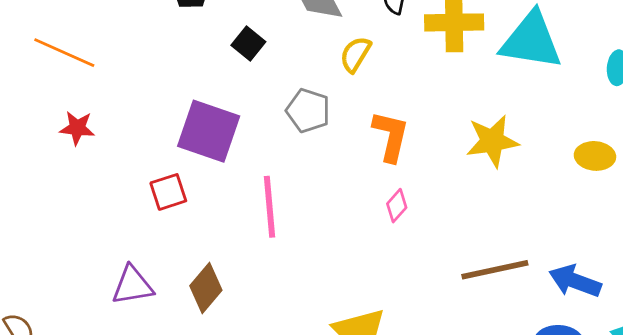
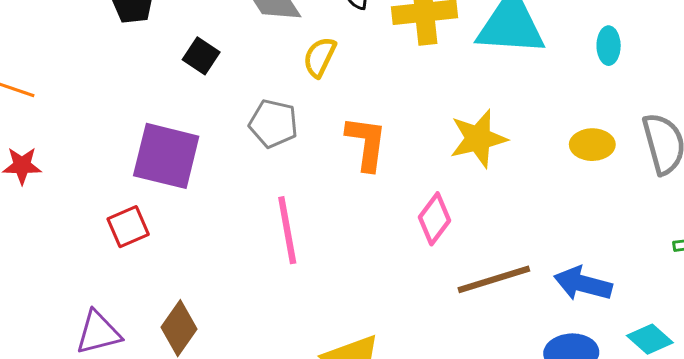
pink diamond: (397, 206) -> (434, 219), moved, size x1.4
pink line: (270, 207) -> (287, 230), moved

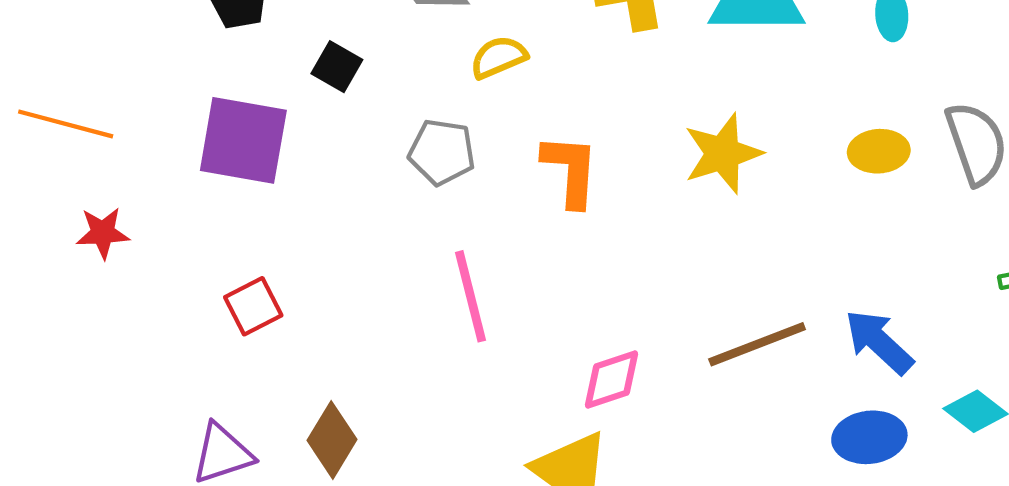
yellow semicircle: (320, 57) -> (499, 57), turned 45
purple square: (166, 156) -> (243, 140), moved
pink diamond: (434, 219) -> (612, 379), moved, turned 39
blue arrow: (583, 284) -> (879, 342), turned 32

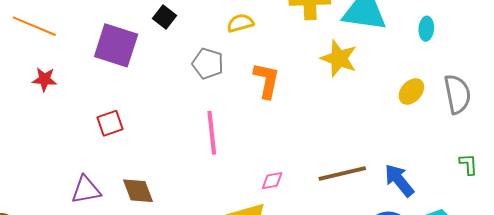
yellow ellipse: (879, 151) -> (411, 91), turned -52
yellow star: (723, 154) -> (339, 58), moved, turned 30
pink diamond: (612, 379) -> (272, 181), size x0.7
brown diamond: (332, 440) -> (138, 191), turned -60

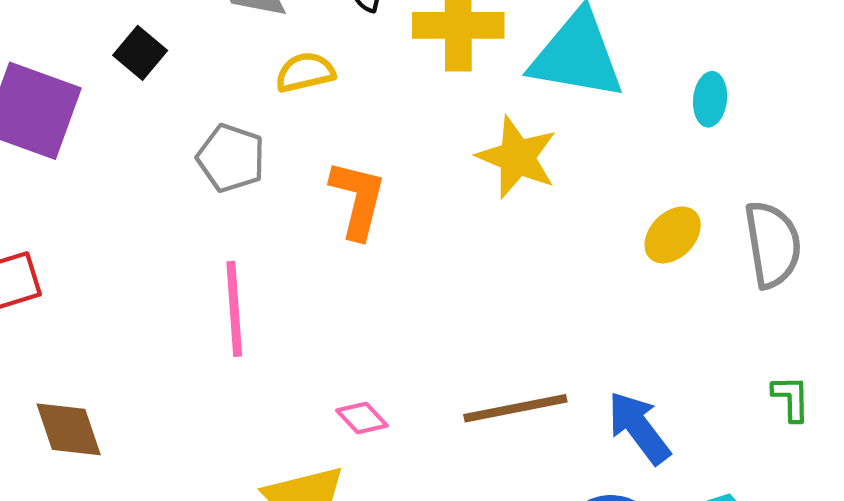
pink diamond: (272, 181) -> (362, 418), turned 55

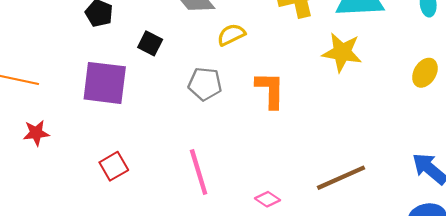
pink line: (234, 309) -> (199, 172), moved
brown line: (515, 408) -> (341, 178), moved
pink diamond: (362, 418) -> (268, 199), moved

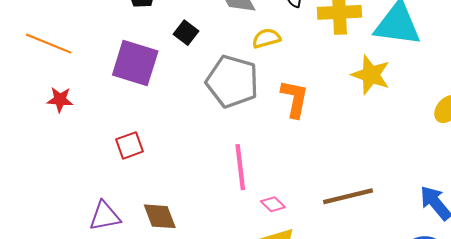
gray pentagon: (205, 84) -> (232, 81), size x1.6
pink line: (199, 172) -> (240, 167), moved

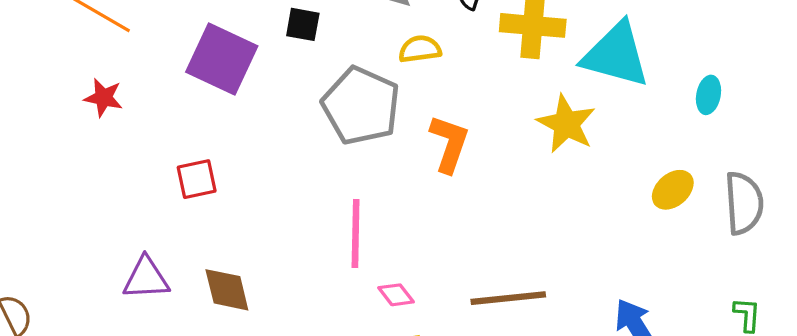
black square: (186, 33) -> (303, 24), turned -35

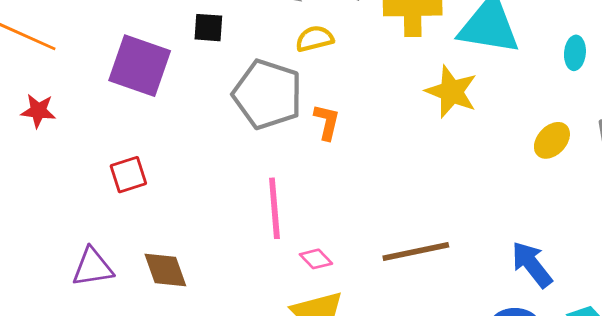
orange L-shape: (449, 144) -> (327, 122), moved, size x0.7

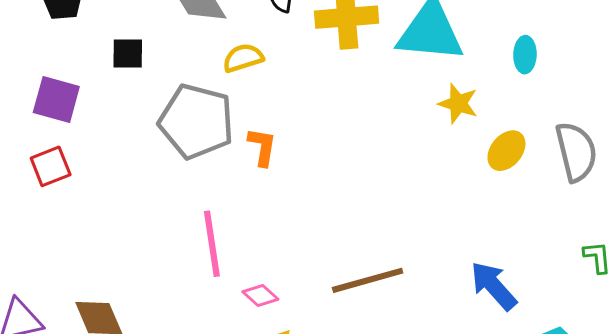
purple square: (140, 66) -> (56, 100), size x0.7
yellow star: (451, 92) -> (458, 103), moved, size x0.7
red square: (128, 175) -> (51, 166), moved

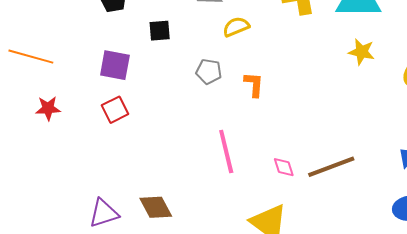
yellow star: (458, 103) -> (362, 52), moved
gray pentagon: (196, 121) -> (209, 71), size x0.5
pink diamond: (260, 295) -> (284, 167), moved, turned 35

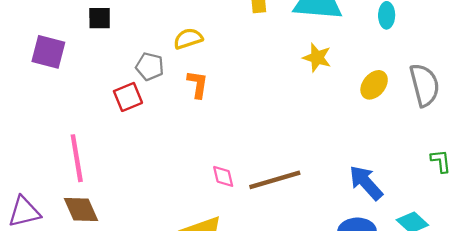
yellow semicircle: (236, 27) -> (188, 39), moved
red square: (115, 110) -> (128, 97), moved
pink line: (226, 151) -> (77, 158), moved

